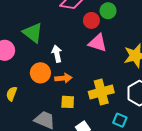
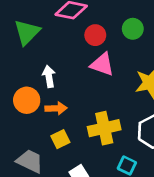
green circle: (108, 11) -> (133, 29), moved
green triangle: (33, 33) -> (27, 32), moved, turned 35
yellow square: (68, 102) -> (60, 139), turned -32

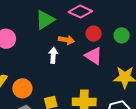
orange circle: (27, 100) -> (22, 88), moved
orange arrow: (56, 108) -> (66, 40), moved

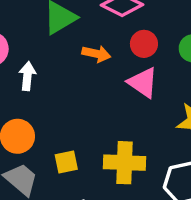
white arrow: (53, 55) -> (27, 76), moved

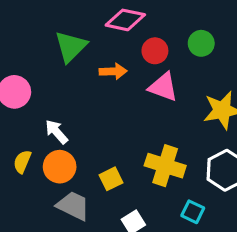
white arrow: (27, 76) -> (56, 132), moved, turned -32
yellow cross: (124, 163) -> (165, 166), turned 30

